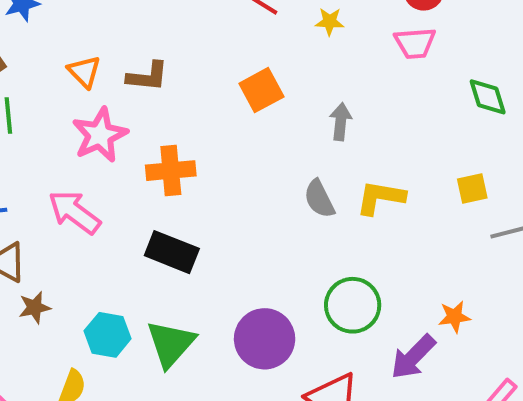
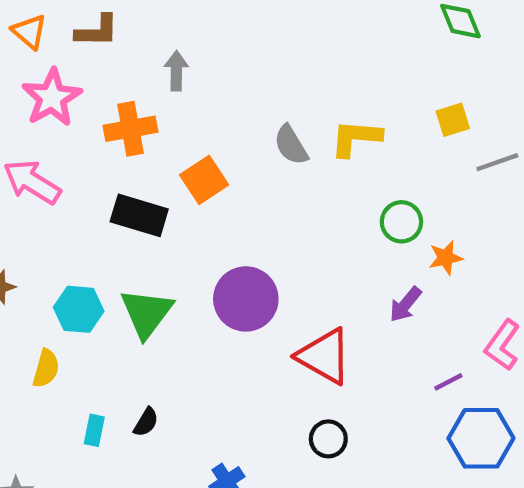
orange square: (261, 90) -> (204, 180), moved
gray arrow: (341, 122) -> (176, 71), moved
green circle: (353, 305) -> (401, 222), moved, size x0.7
purple arrow: (413, 357) -> (405, 304), size x0.7

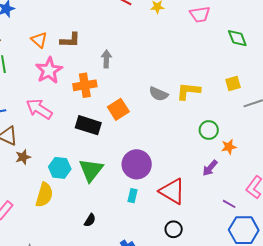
gray semicircle: (291, 145) -> (159, 94), turned -36
yellow semicircle: (46, 369) -> (44, 195), size x1.4
purple line: (448, 382) -> (229, 204), turned 56
cyan rectangle: (94, 430) -> (132, 196), moved

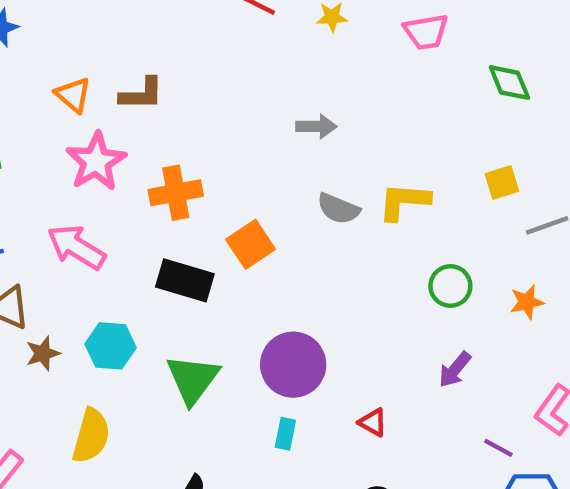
gray arrow: (106, 59) -> (316, 126), moved, turned 90
orange star: (229, 147) -> (527, 302), moved
cyan hexagon: (60, 168) -> (111, 346), moved
red triangle: (172, 191) -> (373, 422), size x0.5

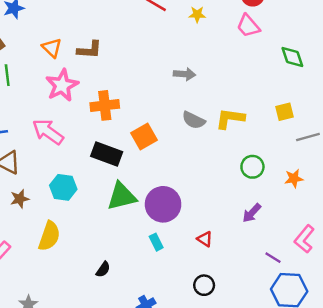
pink trapezoid: (426, 32) -> (248, 26), turned 55
brown star: (43, 353) -> (20, 199), moved
green triangle: (193, 379) -> (122, 196), moved, turned 36
cyan rectangle: (285, 434) -> (156, 242), turned -42

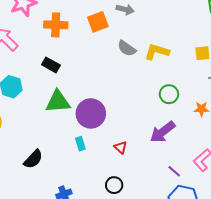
orange square: (144, 137) -> (98, 22), moved
black rectangle: (107, 154) -> (51, 65), size x0.7
purple arrow: (252, 213) -> (163, 132), size x1.5
black semicircle: (103, 269) -> (33, 159), size x1.5

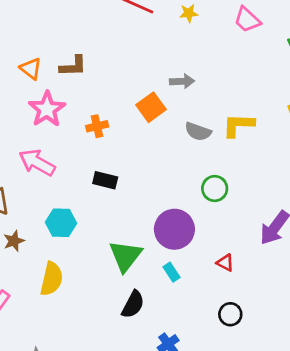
orange cross: (56, 25) -> (97, 126), size x0.7
green circle: (169, 94) -> (215, 188), moved
green triangle: (58, 102) -> (126, 256), moved, turned -32
black semicircle: (33, 159) -> (133, 304), moved

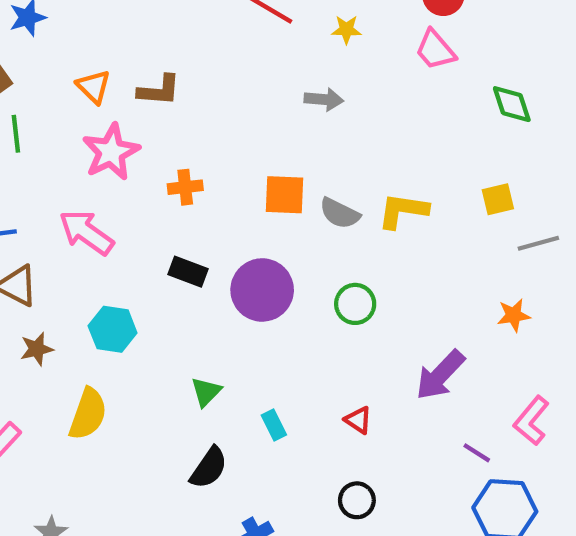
gray arrow: (182, 81) -> (324, 99), moved
orange square: (151, 107) -> (285, 195), moved, turned 32
purple circle: (174, 229) -> (262, 290), moved
green triangle: (126, 256) -> (206, 392), size x0.6

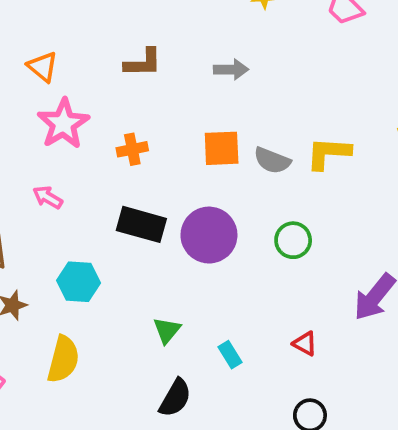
brown L-shape: (159, 90) -> (143, 63), moved
gray arrow: (324, 99) -> (231, 69), moved
pink arrow: (86, 232) -> (48, 197), size x0.6
black rectangle: (188, 272) -> (141, 224), size x1.4

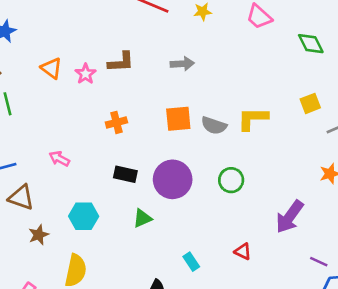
pink star: (63, 124) -> (85, 74), moved, size x0.6
black rectangle: (141, 224) -> (125, 174), size x0.7
green triangle: (167, 330) -> (142, 218), moved, turned 30

